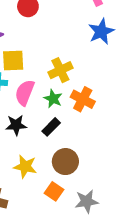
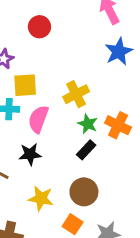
green star: (53, 99) -> (88, 124), moved
orange cross: (83, 99) -> (118, 125), moved
black rectangle: (51, 127) -> (86, 150), moved

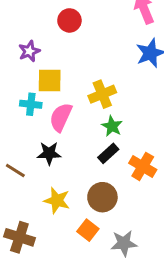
orange cross: (118, 125) -> (143, 166), moved

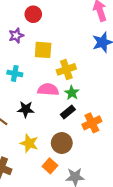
red circle: (69, 20) -> (33, 14), moved
yellow square: (50, 81) -> (43, 50), moved
pink semicircle: (61, 117) -> (48, 90), moved, turned 66
orange cross: (143, 166) -> (92, 123), turned 30

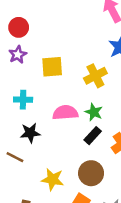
red circle: (33, 14) -> (19, 27), moved
yellow cross: (66, 69) -> (95, 76), moved
black star: (26, 109) -> (30, 133), moved

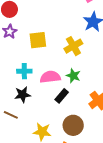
cyan cross: (23, 100) -> (24, 71), moved
black rectangle: (93, 136) -> (62, 96), moved

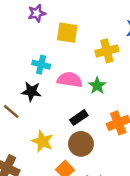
black rectangle: (62, 96) -> (79, 118), moved

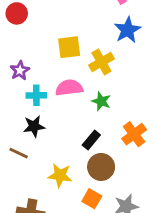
purple star: (37, 13) -> (20, 70), moved
yellow square: (67, 33) -> (69, 47), moved
pink semicircle: (70, 80) -> (69, 88), moved

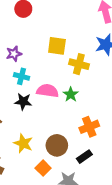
yellow cross: (101, 62) -> (79, 64), turned 30
pink semicircle: (69, 88) -> (48, 91), moved
black star: (34, 126) -> (23, 102), moved
black rectangle: (91, 140) -> (84, 157), moved

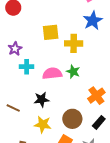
black star: (23, 102) -> (42, 99), moved

